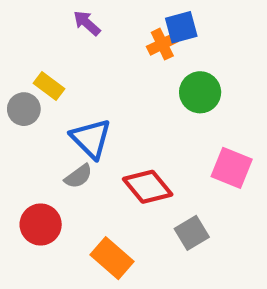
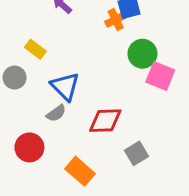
gray circle: (24, 109) -> (15, 78), moved
pink square: (232, 168) -> (160, 76), moved
red diamond: (148, 187) -> (105, 121), turned -52

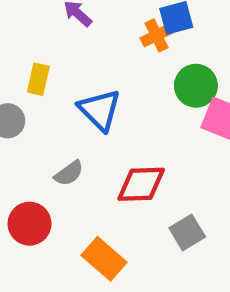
yellow rectangle: (35, 49) -> (38, 79), turned 66
blue triangle: (65, 86) -> (100, 110), moved

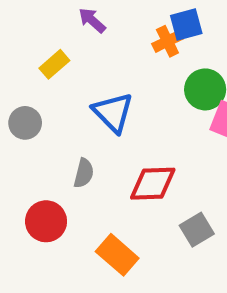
yellow rectangle: (38, 79) -> (54, 64), moved, turned 36
gray semicircle: (69, 173) -> (84, 173), turned -40

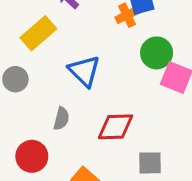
yellow rectangle: (54, 64) -> (38, 33), size x1.5
gray square: (197, 230) -> (150, 163), turned 30

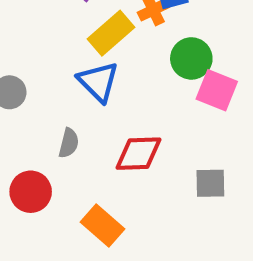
yellow rectangle: (38, 33) -> (111, 33), moved
gray square: (150, 163) -> (210, 183), moved

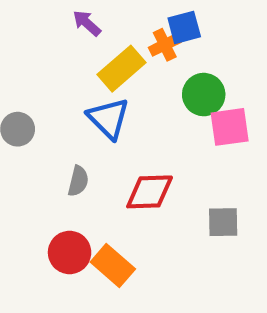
pink square: (217, 90) -> (230, 127), turned -30
red circle: (31, 192) -> (70, 252), moved

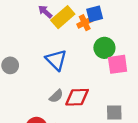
yellow rectangle: (121, 69) -> (63, 17), moved
gray semicircle: (78, 181) -> (56, 96), moved, turned 32

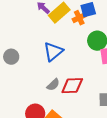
blue triangle: (56, 60) -> (53, 52), turned 35

